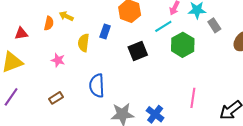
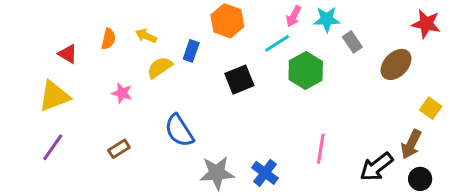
yellow arrow: (66, 16) -> (146, 36), moved
red triangle: (21, 34) -> (68, 54), turned 40
yellow semicircle: (84, 43) -> (160, 67), turned 48
blue semicircle: (97, 86) -> (179, 131), turned -30

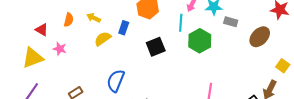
gray rectangle: (352, 42) -> (231, 22), turned -40
cyan line: (277, 43) -> (181, 23), turned -54
pink star: (122, 93) -> (60, 49), moved
blue semicircle: (179, 131) -> (116, 81), turned 55

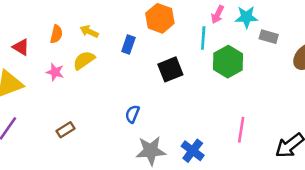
yellow semicircle: (103, 39) -> (84, 60), moved
pink star: (60, 49) -> (55, 72), moved
blue semicircle: (116, 81) -> (132, 114), moved, size x0.6

